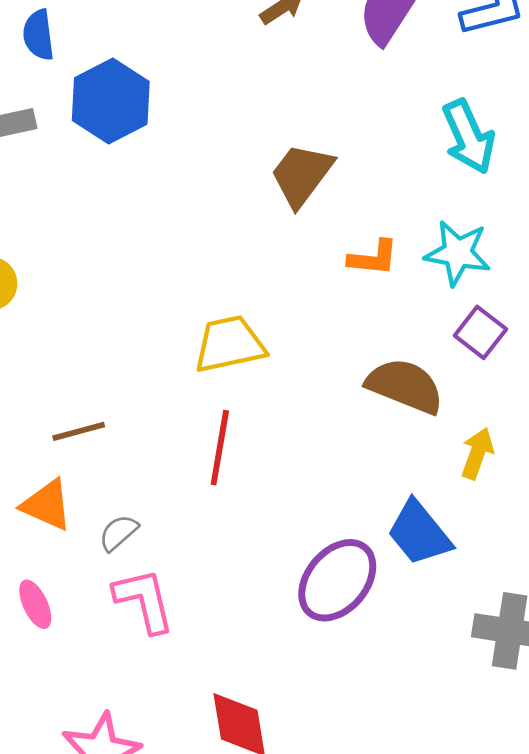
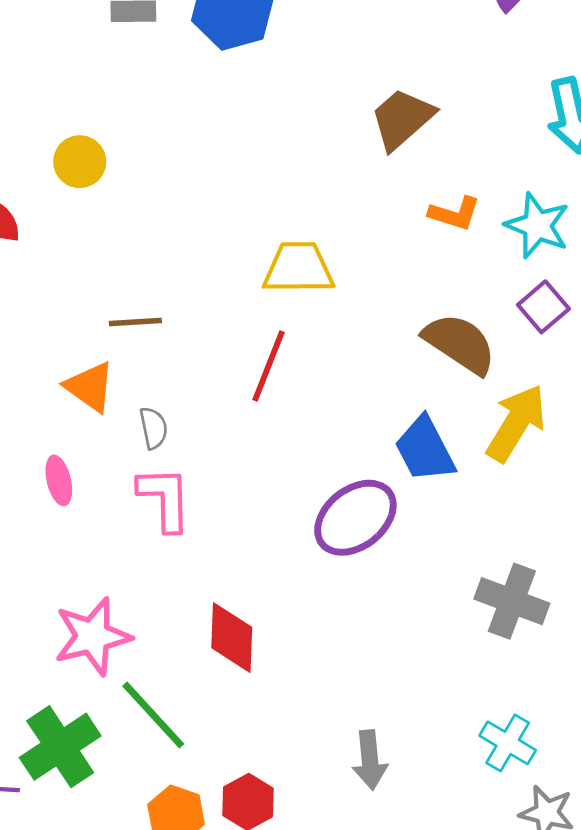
yellow arrow: (477, 453) -> (516, 423), size x1.6
gray semicircle: (118, 533) -> (154, 428), turned 108
blue trapezoid: (419, 533) -> (425, 449), moved

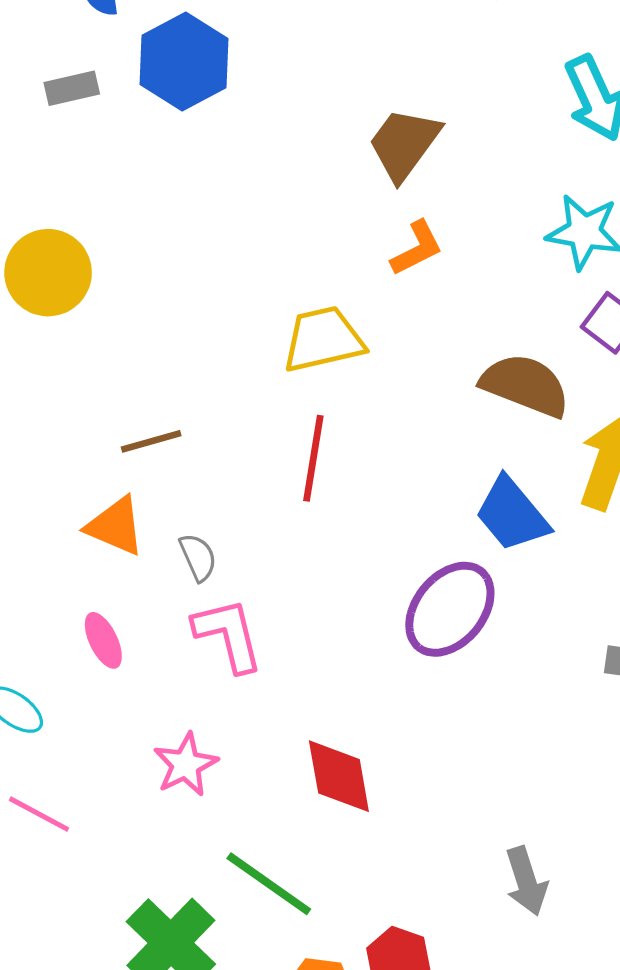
yellow circle: (80, 162) -> (48, 273), size x1.4
orange L-shape: (455, 213) -> (417, 248), moved, turned -32
pink star: (93, 636) -> (186, 765), moved, size x0.7

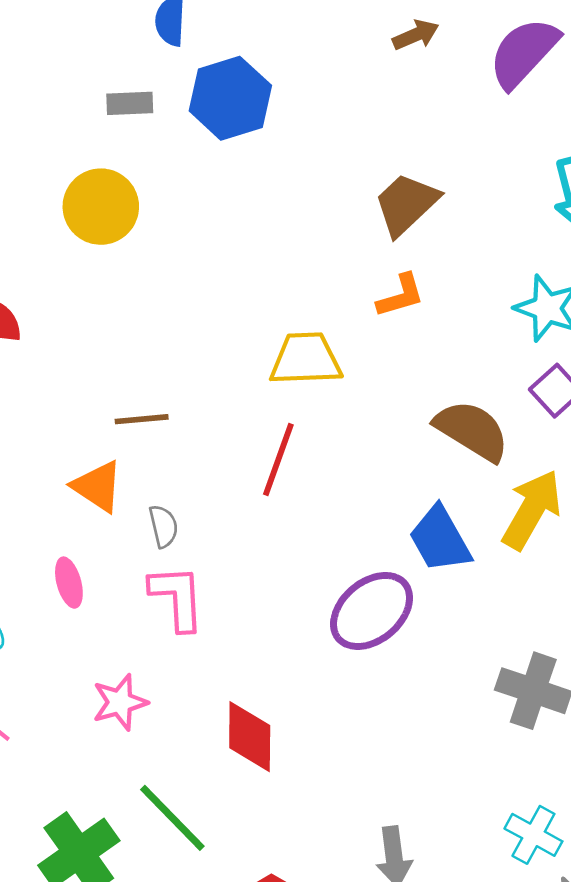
yellow circle: (48, 273) -> (101, 207), moved

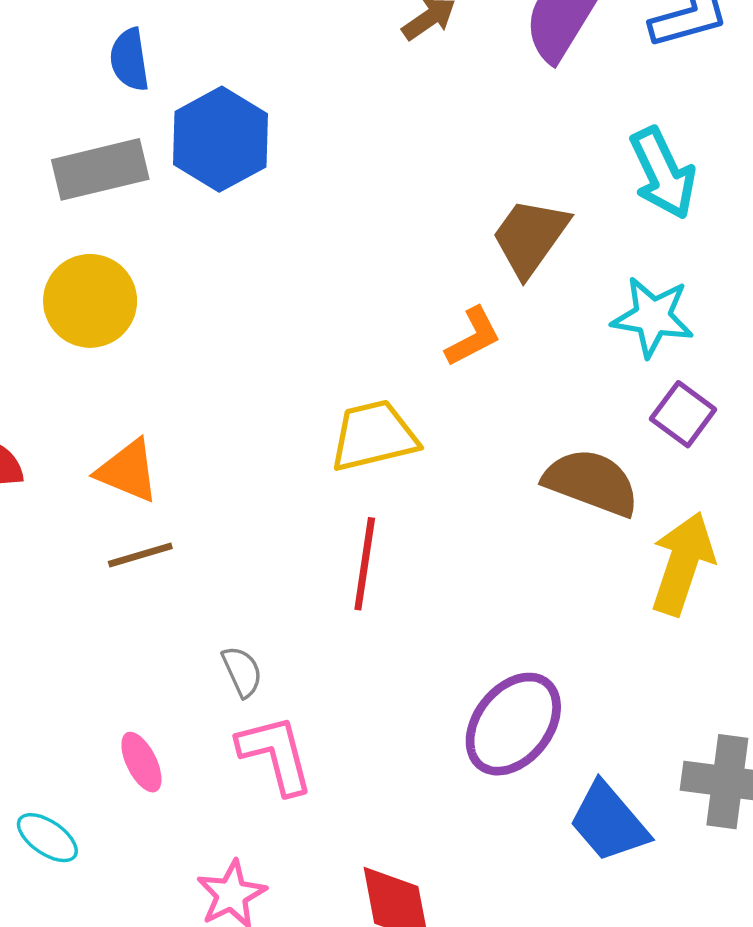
gray rectangle: (130, 103) -> (100, 169), size x1.6
brown trapezoid: (406, 204) -> (530, 237), moved
brown line: (142, 419) -> (140, 555), moved
orange triangle: (98, 486) -> (128, 471), moved
blue trapezoid: (440, 539) -> (609, 822), moved

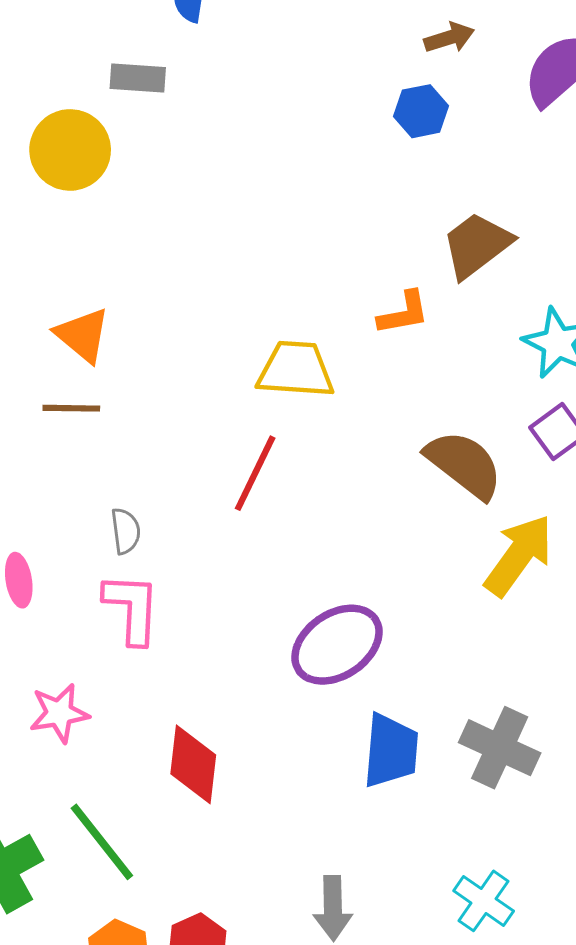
blue hexagon: (220, 139) -> (421, 111), moved, size x0.6
gray rectangle: (100, 169) -> (138, 78), size x0.7
yellow circle: (90, 301) -> (70, 150), moved
blue trapezoid: (609, 822) -> (391, 751), turned -152

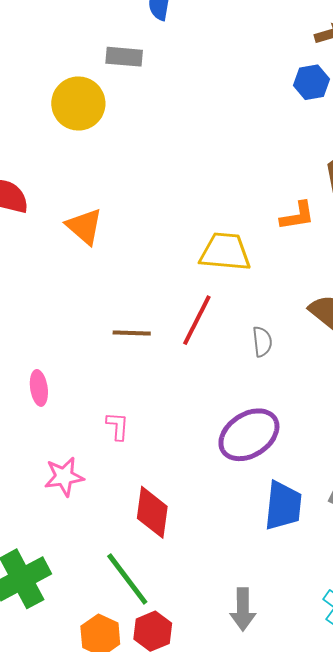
brown line: (71, 408) -> (132, 333), moved
gray semicircle: (126, 531) -> (262, 342), moved
pink L-shape: (132, 608) -> (118, 426), moved, size x0.6
green line: (102, 842) -> (127, 579), moved

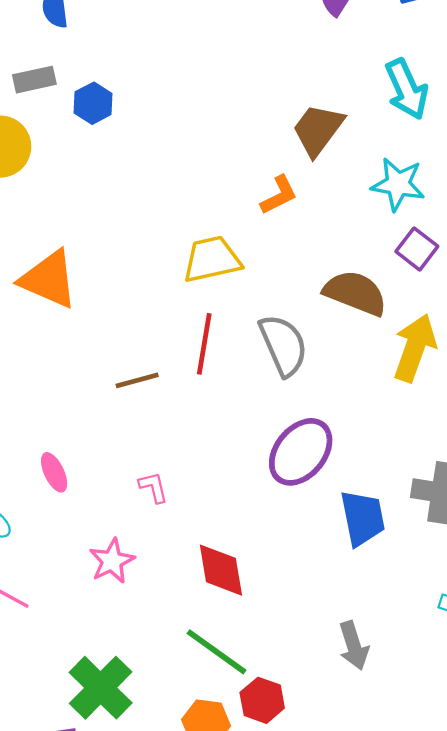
blue hexagon: (311, 82) -> (93, 103), moved
orange triangle: (84, 226) -> (49, 279), size x1.4
gray semicircle: (262, 342) -> (283, 345), size x1.8

